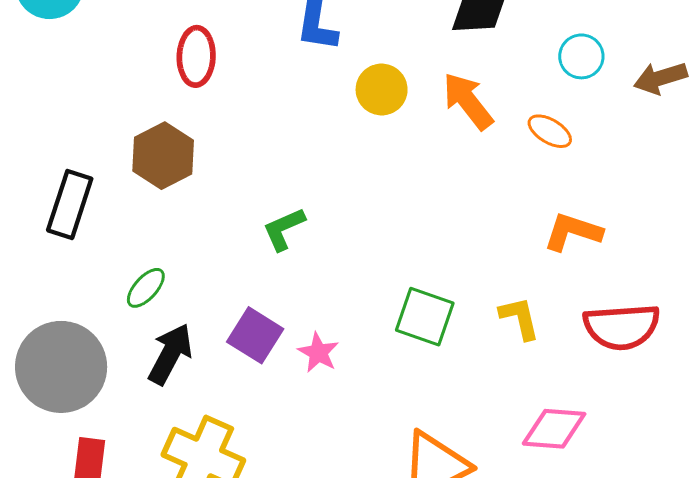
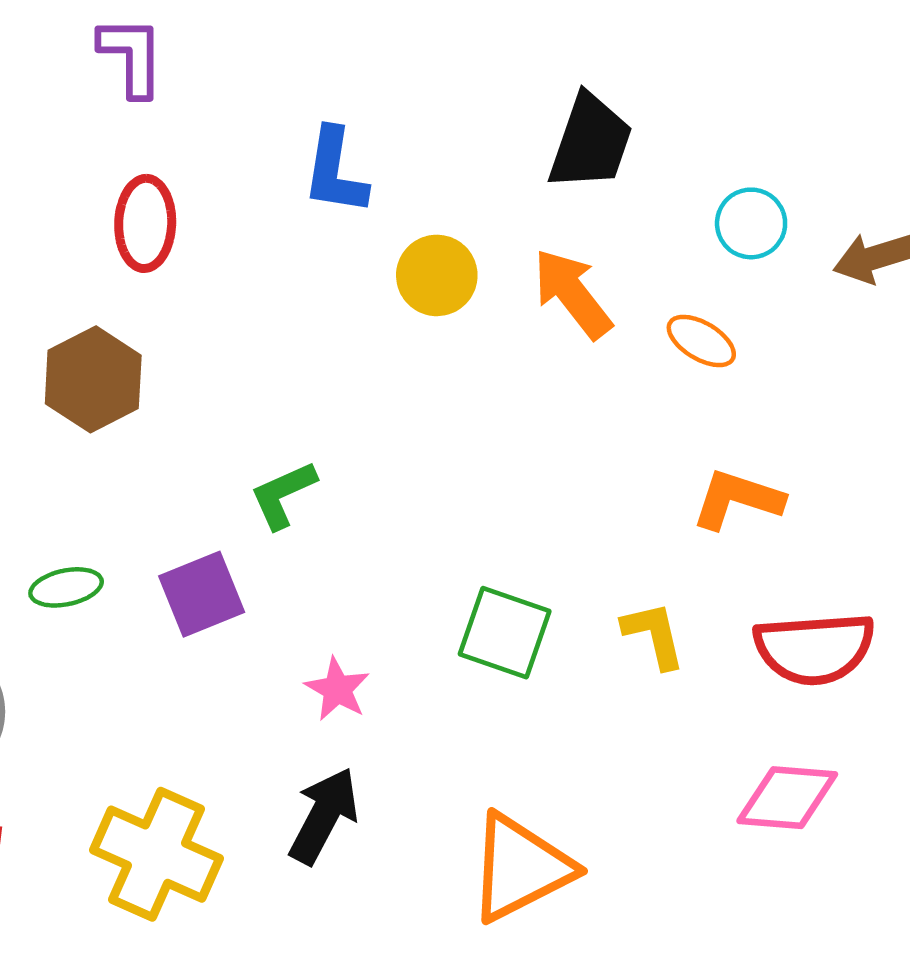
green ellipse: (146, 288) -> (66, 587), turned 36
purple square: (255, 335) -> (202, 594), moved, turned 36
black arrow: (170, 354) -> (324, 816), moved
pink diamond: (554, 429) -> (787, 798), moved

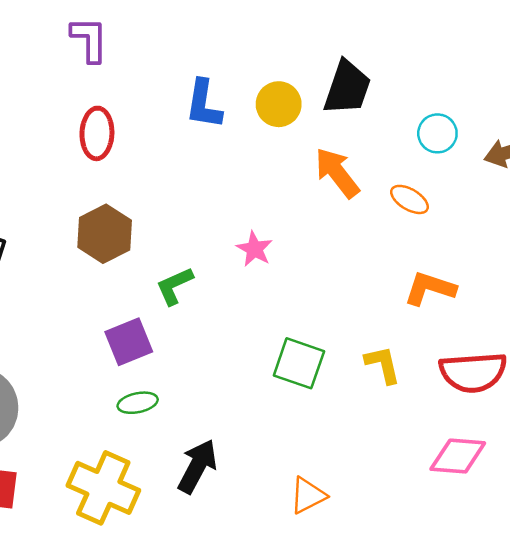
yellow circle: (437, 275) -> (279, 104), moved
brown hexagon: (93, 379) -> (105, 234), moved
green ellipse: (66, 587) -> (138, 403), moved
pink star: (337, 689) -> (254, 249), moved
orange triangle: (520, 868) -> (308, 495), size x0.6

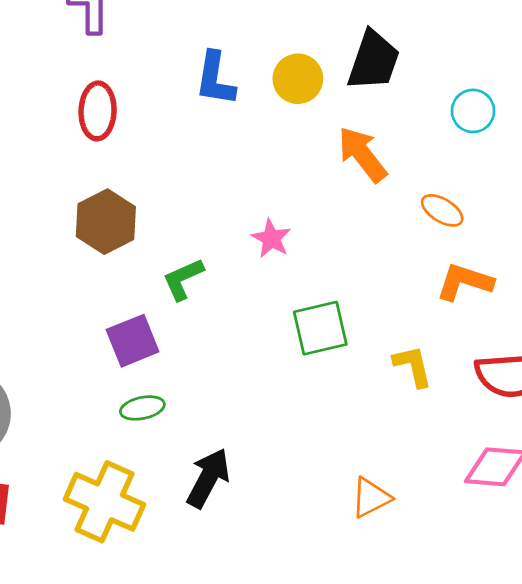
orange ellipse: (409, 199) -> (442, 210), moved
green square: (299, 363) -> (320, 328), moved, turned -32
orange triangle: (308, 495) -> (371, 498), moved

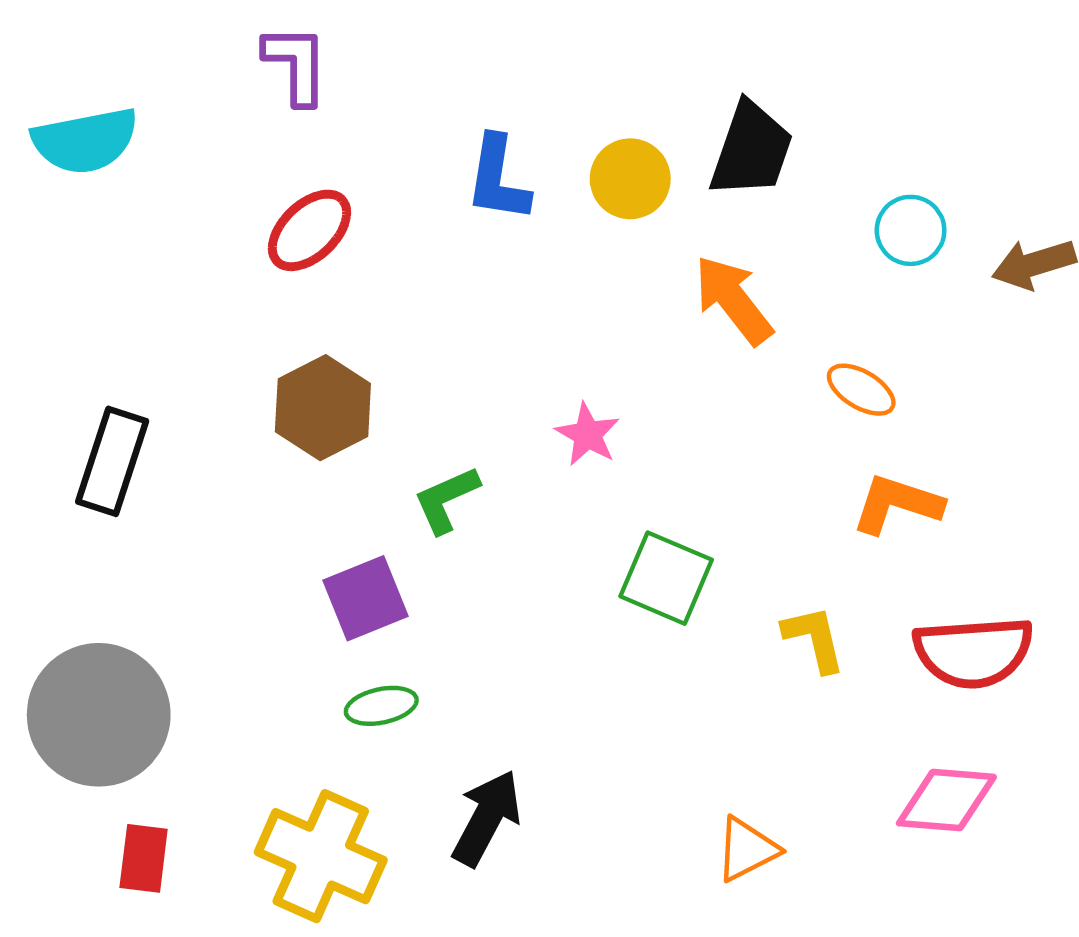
red ellipse: (98, 111) -> (309, 230), turned 44
green square: (320, 328) -> (666, 578), turned 36

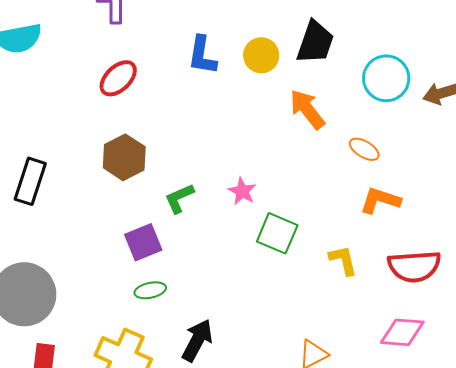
cyan circle: (911, 230) -> (386, 78), size x1.5
pink star: (588, 434) -> (242, 191), moved

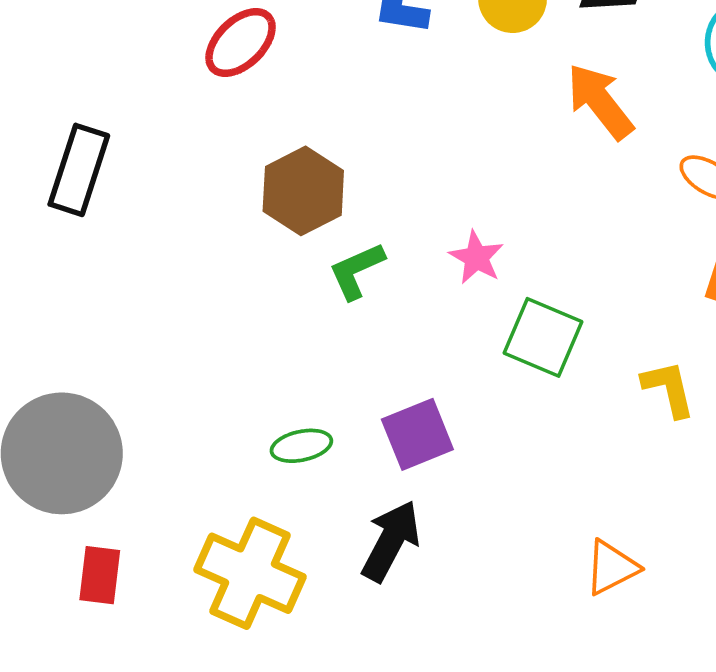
brown hexagon: (124, 157) -> (303, 191), moved
black rectangle: (30, 181) -> (79, 170), moved
purple square: (143, 242) -> (417, 434), moved

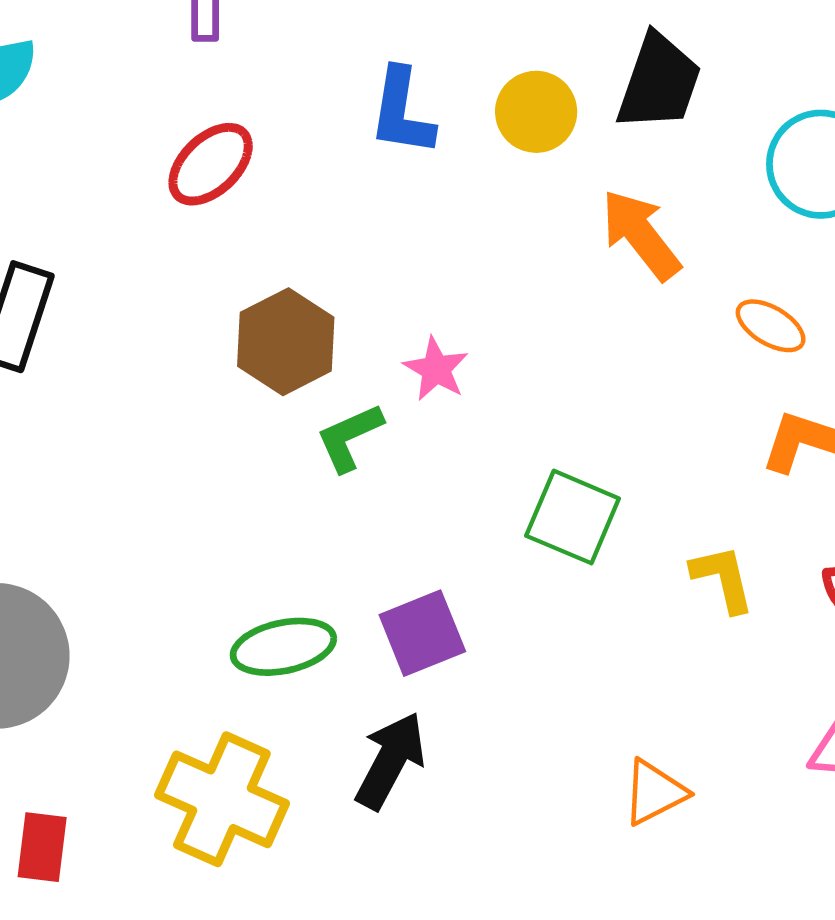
pink star: (476, 257) -> (436, 369), moved
green ellipse: (301, 446) -> (283, 647), size x1.4
red rectangle: (100, 575) -> (42, 847), moved

